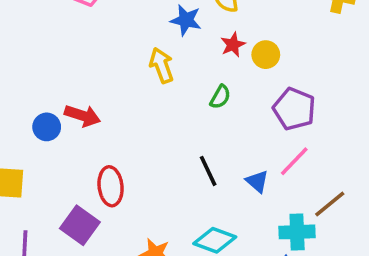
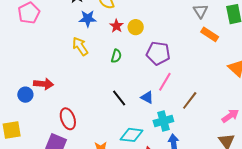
cyan cross: (297, 232) -> (163, 121), moved

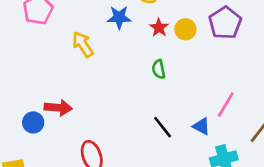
yellow arrow: (80, 46) -> (83, 44), moved
purple pentagon: (158, 53) -> (225, 23), moved, turned 30
green semicircle: (116, 56) -> (159, 69), turned 152

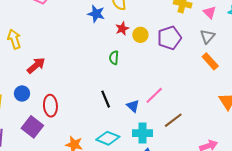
yellow arrow: (83, 44) -> (14, 39), moved
red arrow: (58, 108) -> (36, 65), turned -60
blue circle: (33, 122) -> (22, 93), moved

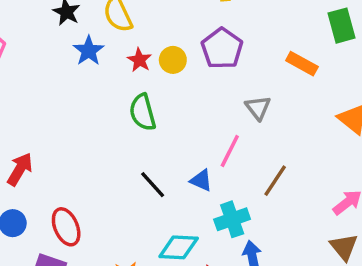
blue star: (96, 14) -> (89, 51), turned -30
gray triangle: (207, 36) -> (258, 108), moved
green semicircle: (114, 58) -> (143, 112), size x1.5

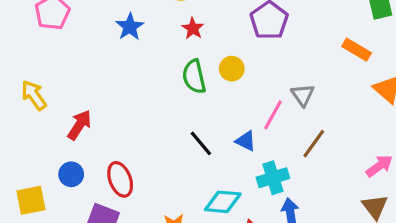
blue star: (89, 51) -> (130, 27), moved
yellow circle: (173, 60) -> (232, 69), moved
orange rectangle: (302, 64) -> (357, 50), moved
gray triangle: (258, 108) -> (303, 95), moved

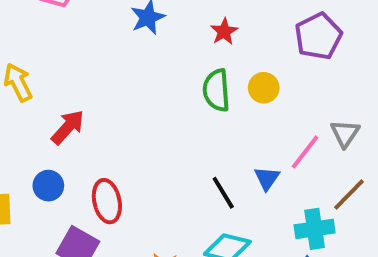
blue triangle: (246, 141) -> (267, 178), turned 30
black line: (201, 143) -> (223, 193), moved
cyan cross: (273, 178) -> (315, 229), moved

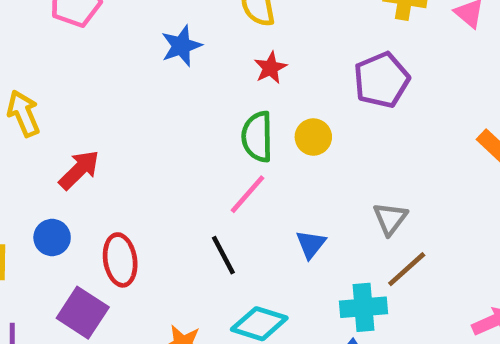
gray triangle: (345, 133) -> (390, 219), moved
pink line: (305, 152) -> (247, 194), moved
black line: (223, 193) -> (223, 255), moved

